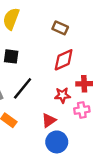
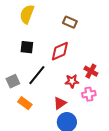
red diamond: (64, 60) -> (60, 51), moved
red cross: (84, 84) -> (91, 71), turned 32

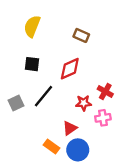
orange rectangle: (25, 103) -> (51, 146), moved

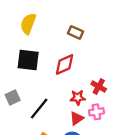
black square: (32, 64) -> (28, 60), size x1.5
black line: (43, 96) -> (39, 109), moved
red triangle: (70, 128) -> (77, 118), moved

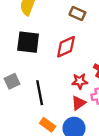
black line: (39, 109) -> (40, 93), turned -50

